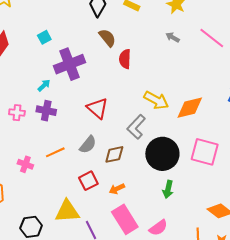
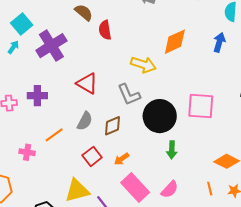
cyan square: (44, 37) -> (22, 24), size x1.5
cyan arrow: (44, 85) -> (13, 47), moved
orange diamond: (190, 108) -> (175, 42), moved
gray L-shape: (136, 127) -> (129, 95), turned -55

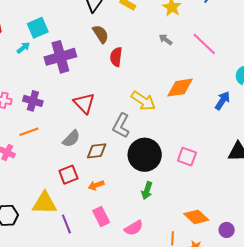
gray L-shape: (129, 95) -> (121, 126), turned 35
pink square: (201, 106) -> (187, 157), size x0.7
orange line: (54, 135) -> (29, 132), moved
pink rectangle: (135, 188) -> (101, 217), size x0.7

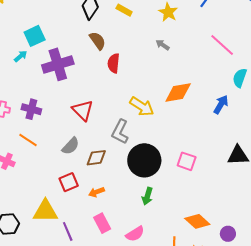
pink line: (204, 44) -> (222, 45), moved
orange line: (29, 132) -> (28, 140), turned 54

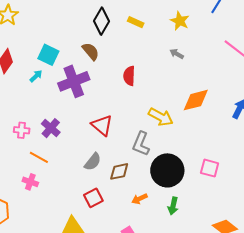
cyan square: (35, 36) -> (48, 55), turned -35
brown semicircle: (98, 41) -> (91, 51), moved
purple cross: (31, 109) -> (51, 128), turned 30
orange line: (28, 140) -> (39, 157), moved
orange arrow: (96, 192) -> (139, 199), moved

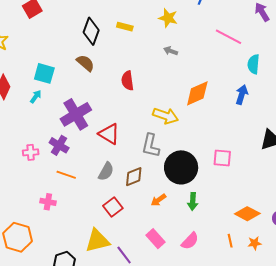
purple cross: (74, 81) -> (76, 114), moved
orange line: (39, 157) -> (66, 175), moved

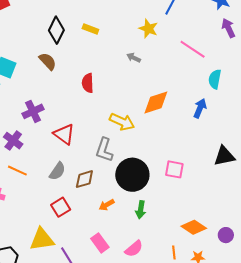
yellow star: (168, 18) -> (148, 29), moved
purple cross: (76, 114) -> (33, 111), size x0.7

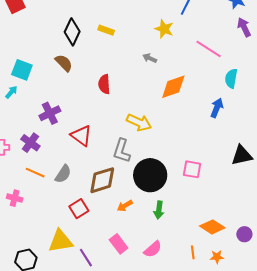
orange diamond: (156, 103) -> (173, 87), moved
gray semicircle: (57, 171) -> (63, 174), moved
brown diamond: (84, 179) -> (102, 180), size x1.4

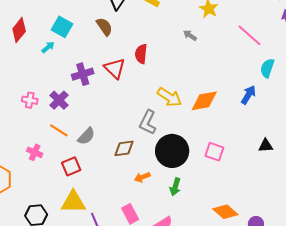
orange diamond: (173, 87) -> (204, 101), moved
red triangle: (81, 136) -> (115, 68), moved
black triangle: (242, 155) -> (266, 146), size x0.7
brown diamond: (102, 180) -> (124, 148), size x0.7
red square: (79, 209) -> (71, 166), moved

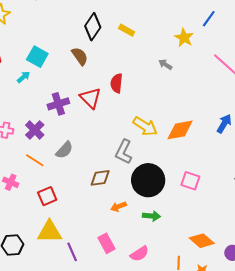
gray semicircle: (86, 136) -> (64, 150), moved
green arrow: (175, 187) -> (152, 216), turned -102

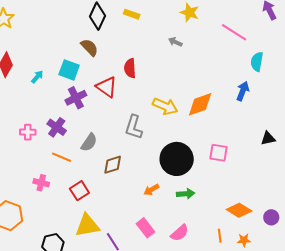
cyan square: (37, 57) -> (69, 70), moved
gray L-shape: (124, 152) -> (134, 127), moved
brown diamond: (100, 178) -> (113, 165), moved

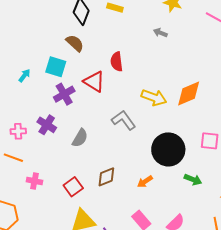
gray L-shape: (134, 127) -> (124, 120), turned 130
orange line: (61, 157) -> (13, 158), moved
brown diamond: (113, 165) -> (106, 177), moved
green arrow: (186, 194) -> (193, 179), moved, turned 30

